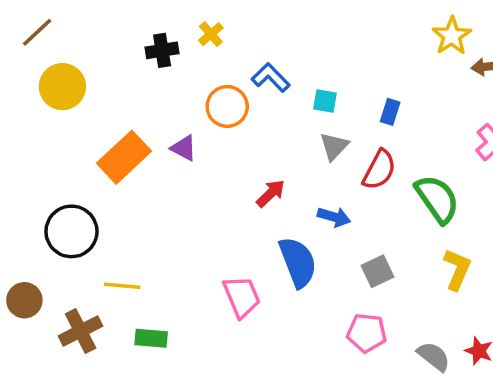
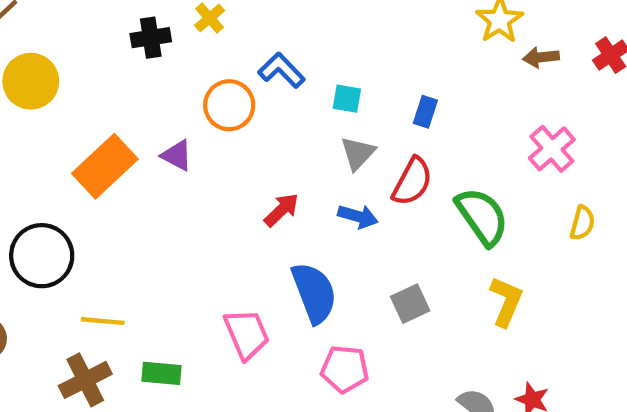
blue arrow: (334, 217) -> (358, 216), moved
brown cross: (81, 331) -> (85, 380), moved
pink pentagon: (367, 333) -> (345, 369), moved
green rectangle: (151, 338) -> (162, 373), moved

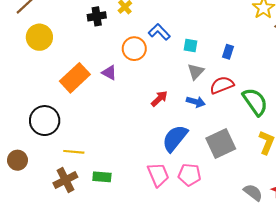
red semicircle: (412, 182) -> (222, 85), turned -140
blue semicircle: (314, 293) -> (175, 138), turned -120
gray square: (410, 304) -> (221, 143), size x1.6
pink trapezoid: (247, 334) -> (158, 175), moved

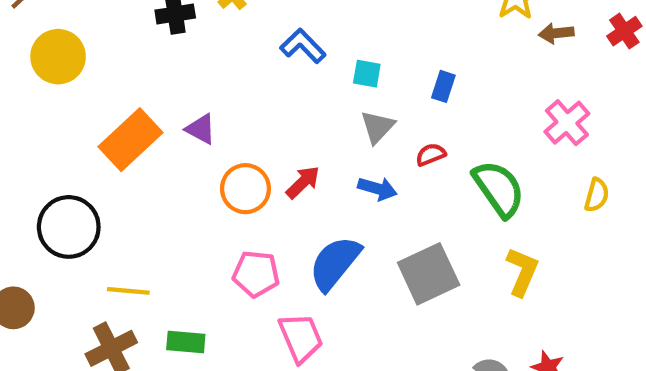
orange circle: (134, 49) -> (245, 189), moved
red semicircle: (222, 85) -> (431, 155), size x0.6
pink pentagon: (189, 175) -> (256, 274), moved

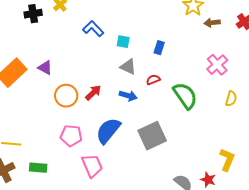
gray triangle: (377, 127) -> (128, 67), turned -48
yellow L-shape: (522, 272) -> (227, 160), moved

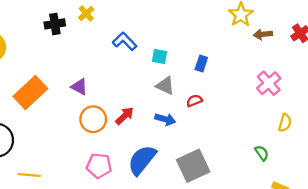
purple triangle: (45, 68) -> (79, 87), moved
green semicircle: (185, 96) -> (262, 153), moved, size x0.5

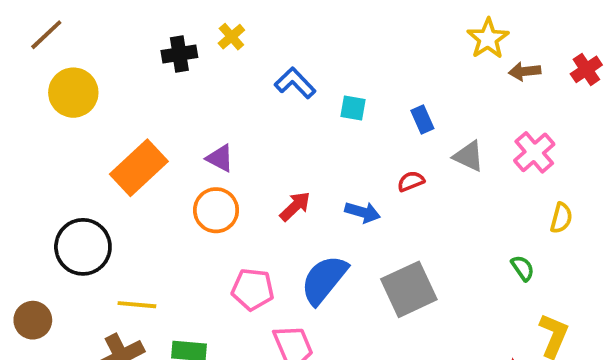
blue rectangle: (201, 63) -> (422, 120), turned -42
gray triangle: (165, 86) -> (469, 156), moved
orange circle: (93, 119) -> (216, 210), moved

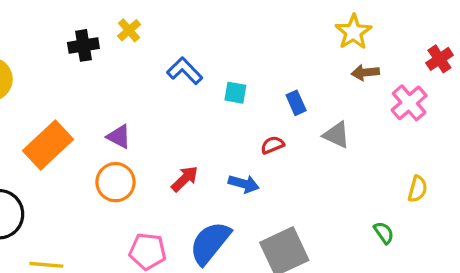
brown arrow: (525, 71) -> (365, 72), moved
pink cross: (534, 152) -> (409, 103), moved
red semicircle: (411, 181) -> (272, 145), moved

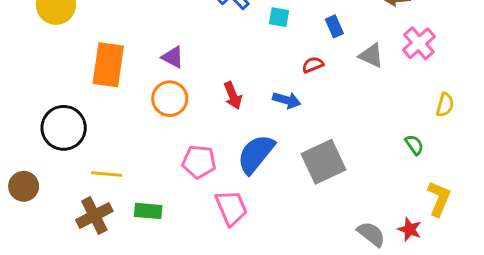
pink cross: (409, 103) -> (419, 43), moved
orange rectangle: (48, 145) -> (108, 65), turned -39
red arrow: (185, 179) -> (233, 96), turned 112

